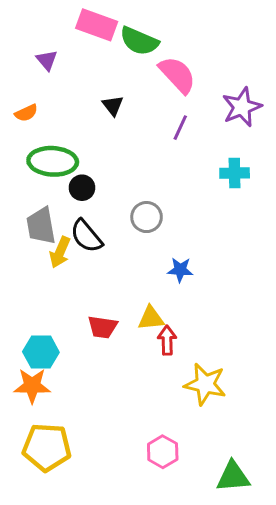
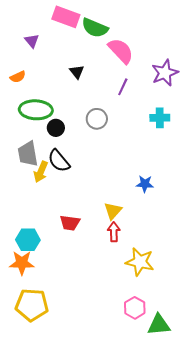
gray circle: (147, 217) -> (97, 119), moved
blue star: (180, 270) -> (145, 184), moved
yellow triangle: (151, 318) -> (113, 211), moved, turned -42
pink hexagon: (163, 452) -> (135, 308), moved

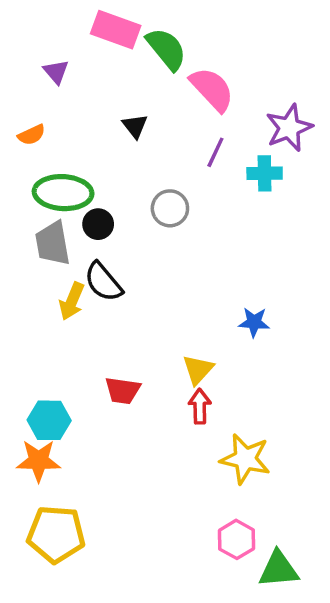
green semicircle: (95, 28) -> (166, 49), turned -152
cyan cross: (160, 118) -> (265, 173), moved
gray trapezoid: (28, 154) -> (53, 243), moved

